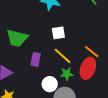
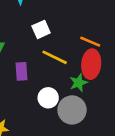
green star: (67, 74) -> (79, 83), moved

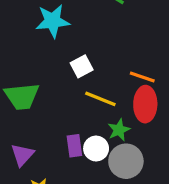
purple rectangle: (22, 71) -> (74, 146), moved
green star: (79, 83) -> (119, 130), moved

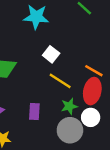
white square: (82, 66) -> (51, 54), turned -35
white circle: (96, 149) -> (91, 117), moved

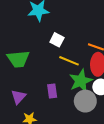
green star: (69, 106) -> (81, 81), size x1.6

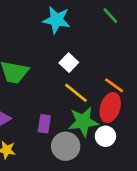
gray circle: (85, 101) -> (66, 146), moved

